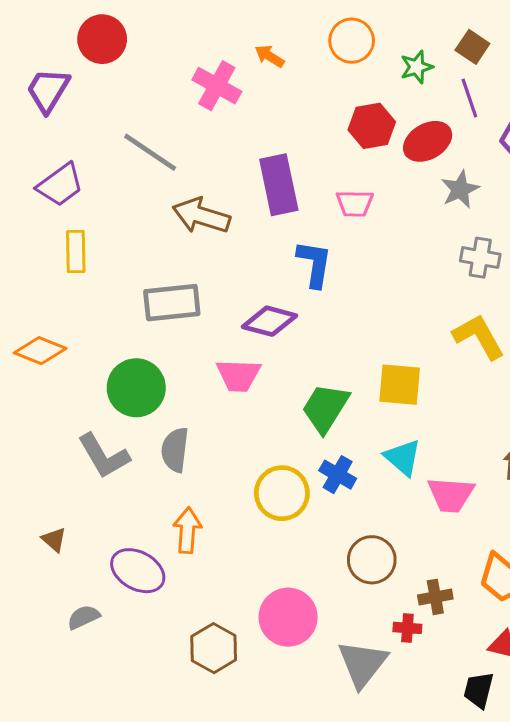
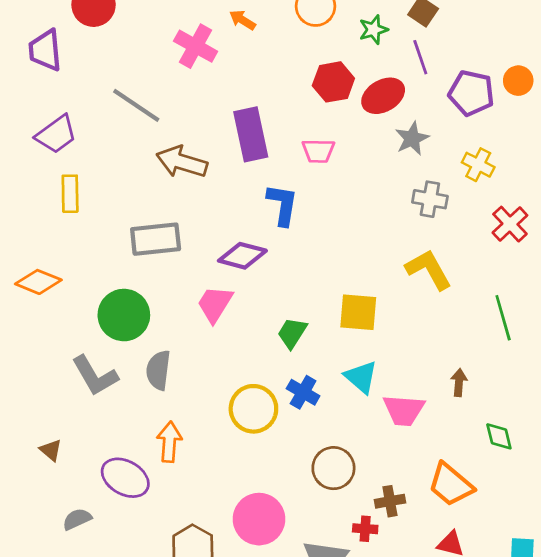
purple trapezoid: (48, 90) -> (45, 50), turned -36
pink trapezoid: (238, 375) -> (215, 304), turned 120
green trapezoid: (325, 408) -> (292, 333), size x0.7

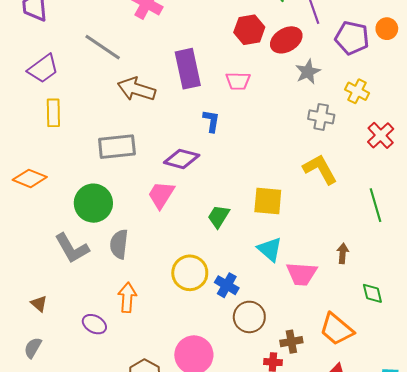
blue L-shape: (282, 205) -> (211, 121), size x0.7
blue cross: (303, 392) -> (227, 285), moved
purple ellipse: (125, 478) -> (94, 324), size x0.7
gray semicircle: (77, 519) -> (33, 348), moved, turned -35

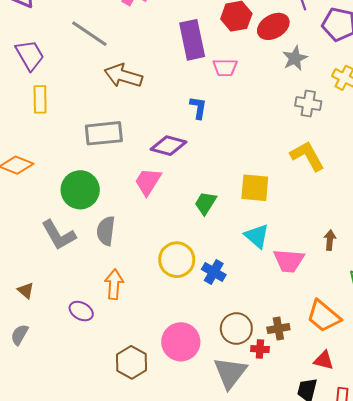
purple trapezoid: (43, 69) -> (30, 55), turned -84
purple rectangle: (188, 69) -> (192, 40), moved
brown circle: (249, 317) -> (236, 328), moved

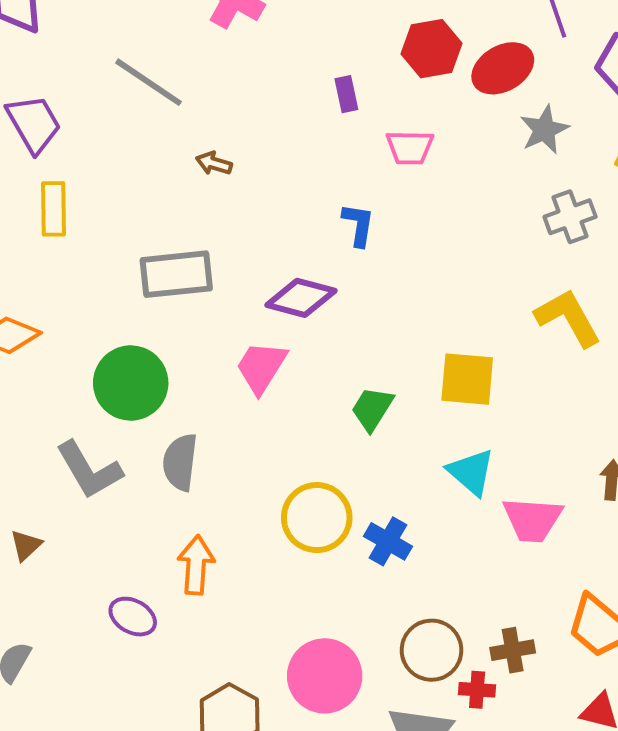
purple rectangle: (192, 40) -> (346, 94), size x0.5
brown arrow: (123, 76) -> (214, 163), size x0.5
gray cross: (308, 103) -> (570, 217), turned -30
brown triangle: (26, 290) -> (26, 545), moved, turned 36

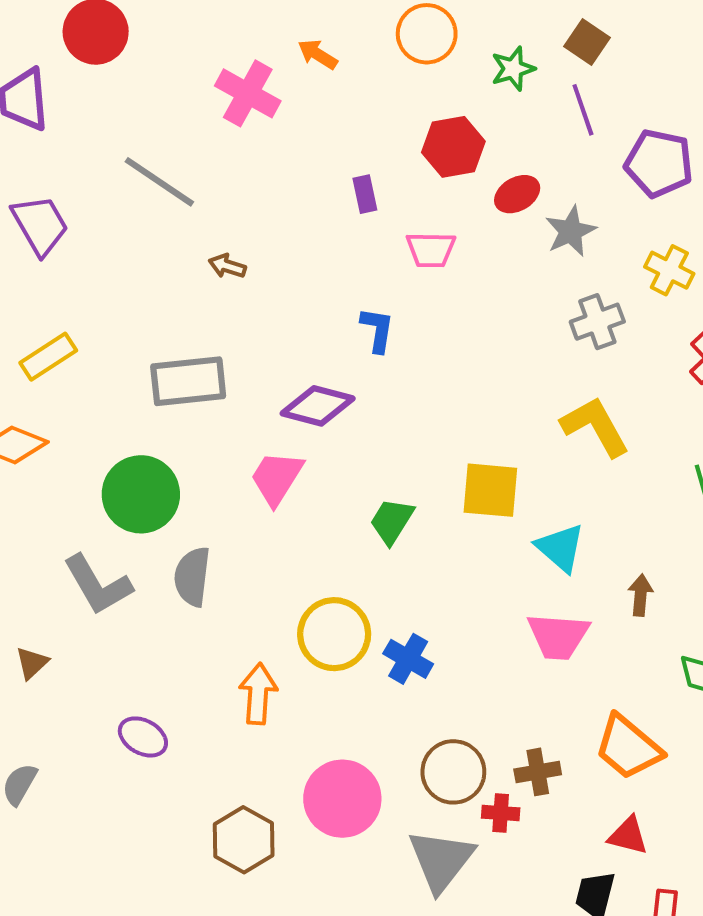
red ellipse: (503, 68) -> (517, 194), moved, size x0.7
yellow rectangle: (53, 209) -> (48, 357), moved, turned 58
cyan triangle: (471, 472) -> (560, 548), moved
orange arrow: (196, 565) -> (258, 694), moved

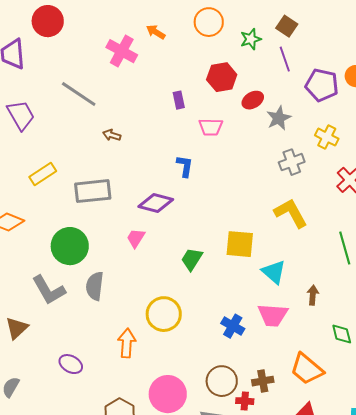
yellow rectangle: (48, 357) -> (43, 174), moved
pink trapezoid: (277, 478) -> (136, 238), size x0.7
blue cross: (408, 659) -> (233, 326), moved
brown triangle: (32, 663) -> (17, 328), size x1.4

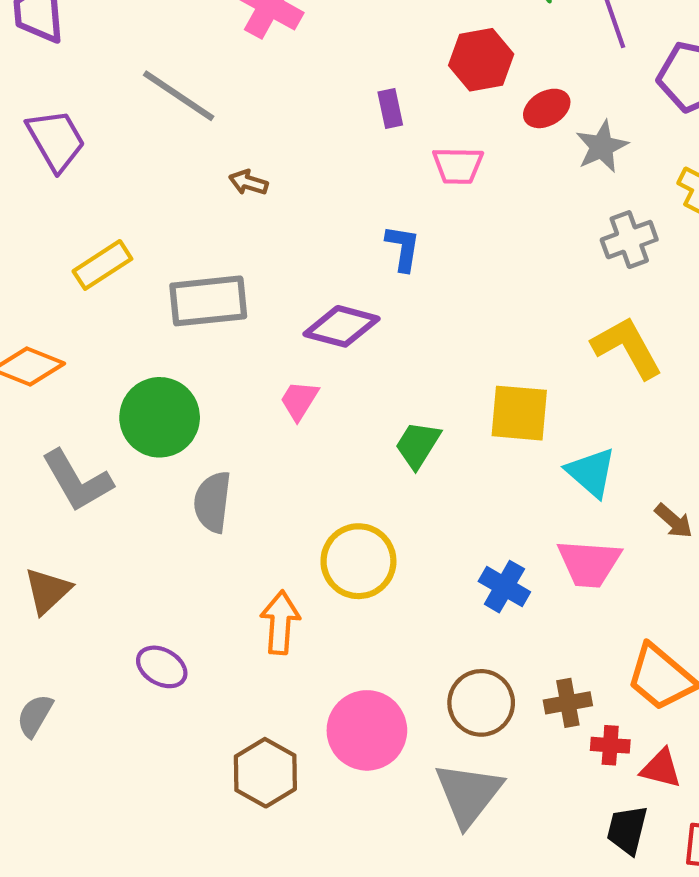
gray L-shape: (49, 290) -> (77, 481), moved
brown arrow: (313, 295) -> (674, 521), turned 126
red cross: (245, 401) -> (610, 745), moved

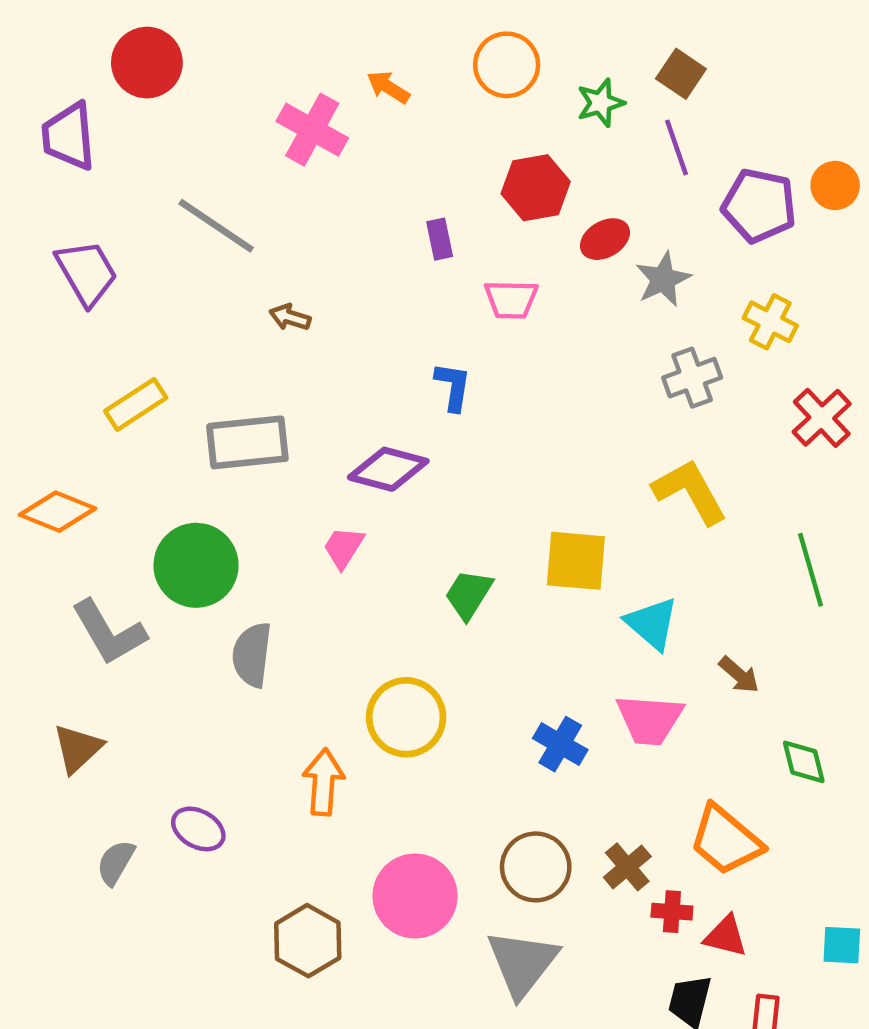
brown cross: (568, 703) -> (627, 867), turned -30
gray semicircle: (35, 716) -> (116, 862), moved

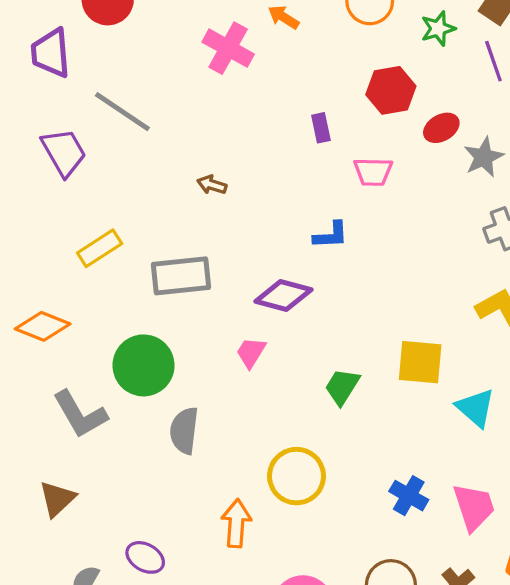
gray line: (216, 226) -> (122, 112), moved
blue L-shape: (453, 387) -> (331, 235), turned 78
pink trapezoid: (650, 719) -> (474, 507), moved, turned -112

